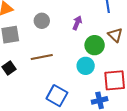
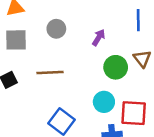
cyan circle: (86, 66) -> (104, 102), moved

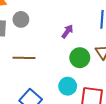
gray circle: (56, 29) -> (21, 19), moved

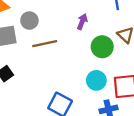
brown line: (24, 58) -> (45, 44), moved

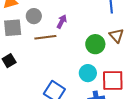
purple arrow: (82, 22) -> (62, 22), moved

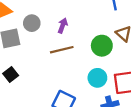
brown line: (45, 37) -> (62, 50), moved

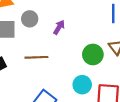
brown line: (62, 50) -> (36, 57), moved

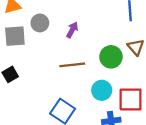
brown line: (36, 57) -> (72, 65), moved

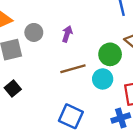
cyan circle: (102, 90) -> (103, 79), moved

